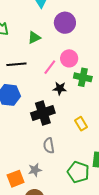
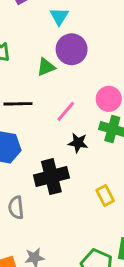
purple circle: (65, 23) -> (72, 49), moved
pink circle: (69, 58) -> (109, 99), moved
gray semicircle: (49, 146) -> (16, 208), moved

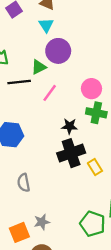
black line: (18, 104) -> (19, 82), moved
pink line: (66, 111) -> (50, 93), moved
black cross: (51, 177) -> (71, 153), moved

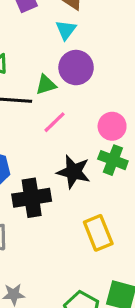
black star: (70, 126) -> (74, 172), size x1.5
black cross: (71, 153) -> (32, 198), moved
yellow rectangle: (95, 167) -> (98, 233), size x1.5

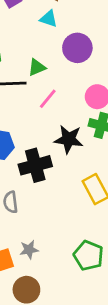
cyan triangle: (66, 30) -> (49, 19), turned -42
purple circle: (76, 68) -> (77, 48), moved

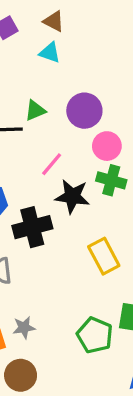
purple circle: (77, 48) -> (84, 111), moved
pink line: (48, 99) -> (52, 164), moved

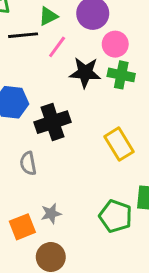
pink line: (52, 164) -> (57, 47), moved
black star: (72, 196) -> (85, 73), moved

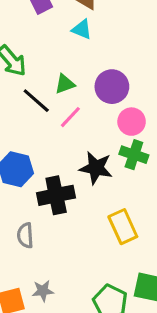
black line: (23, 35) -> (36, 101), turned 40
black star: (85, 73) -> (96, 168), moved

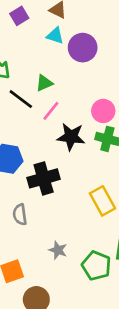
purple circle: (112, 87) -> (83, 48), moved
black star: (96, 168) -> (71, 137), moved
gray star: (43, 291) -> (58, 250), moved, turned 30

